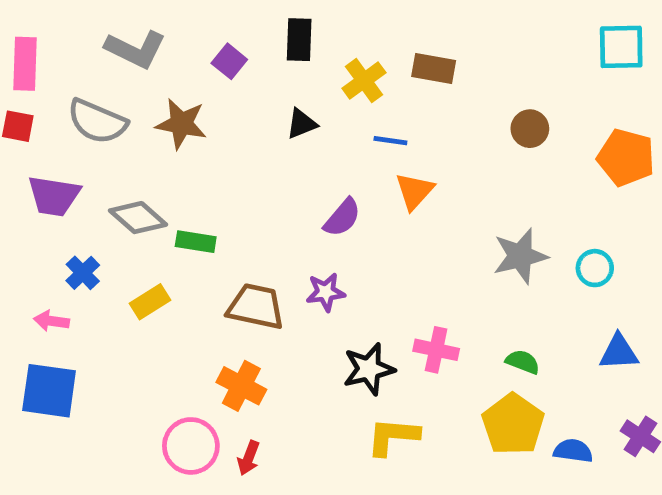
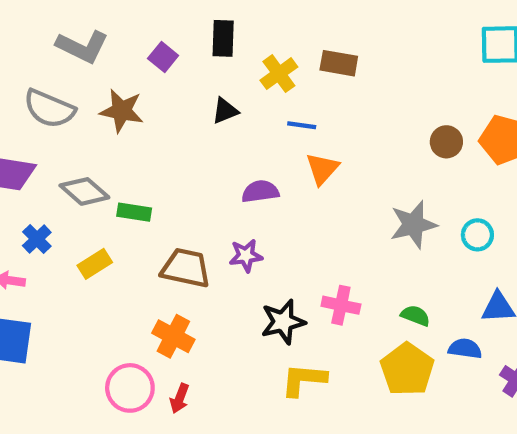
brown circle: (530, 129) -> (446, 142), moved
purple semicircle: (342, 218) -> (260, 191), turned -138
blue semicircle: (573, 451) -> (465, 349), moved

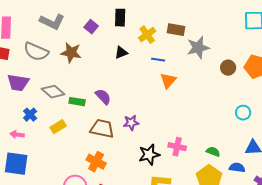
purple semicircle: (260, 191) -> (103, 97), moved, turned 54
gray star: (413, 225) -> (198, 48), moved

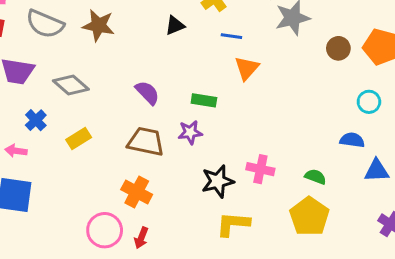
green rectangle: (77, 102) -> (204, 100), moved
cyan circle: (243, 113) -> (369, 102), moved
blue semicircle: (237, 168) -> (352, 140), moved

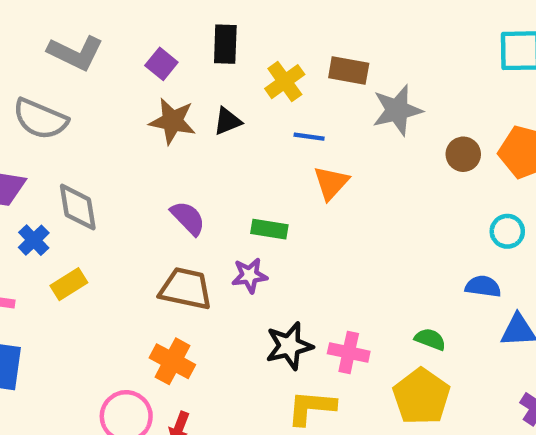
brown star: (98, 25) -> (172, 121), moved
gray diamond: (71, 85) -> (78, 207), turned 40
blue cross: (36, 120) -> (34, 240), moved
yellow rectangle: (79, 139) -> (69, 284), moved
pink cross: (260, 169) -> (349, 352), moved

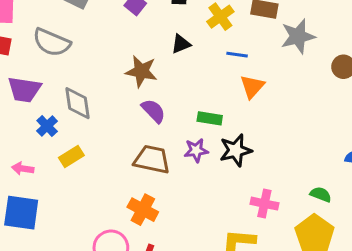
brown star: (172, 121) -> (141, 71), moved
black star: (289, 346) -> (236, 150), moved

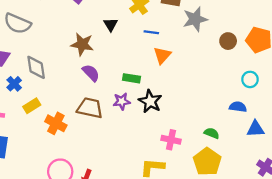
black triangle: (181, 44) -> (111, 25), turned -40
black star: (236, 150) -> (150, 101), turned -30
orange cross: (143, 210) -> (56, 123), moved

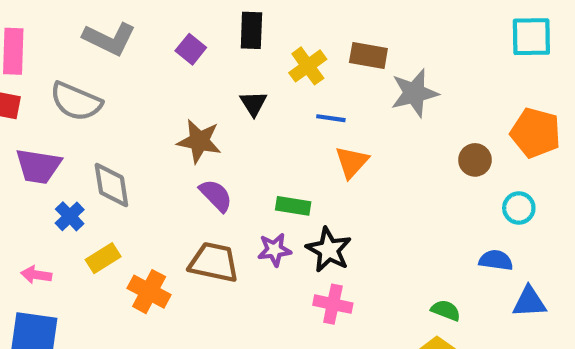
brown circle: (228, 41) -> (475, 160), moved
pink cross: (171, 140) -> (333, 304), moved

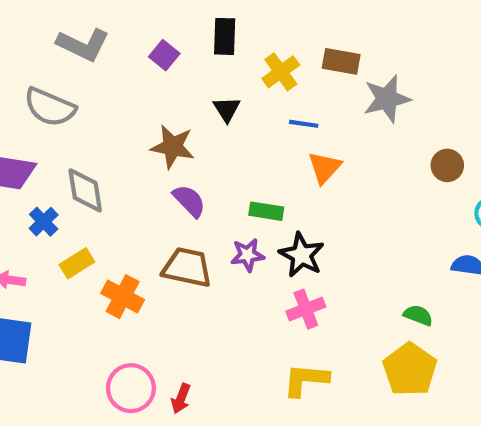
pink cross: (333, 304) -> (306, 309), turned -33

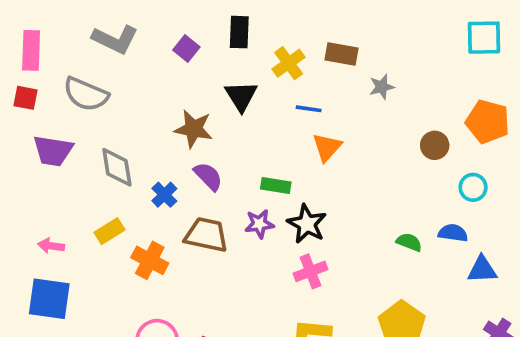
gray star: (387, 99) -> (382, 87), size x0.6
black triangle: (227, 109) -> (241, 96), size x1.4
blue cross: (44, 222) -> (164, 195), moved
green semicircle: (418, 315) -> (409, 242), moved

